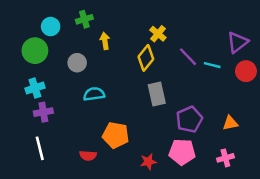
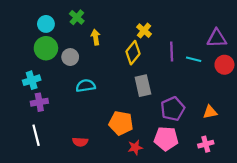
green cross: (84, 19) -> (77, 17), turned -32
purple triangle: (238, 42) -> (217, 38), turned 35
green circle: (35, 51) -> (46, 48), moved
purple line: (188, 57) -> (172, 52), turned 42
orange pentagon: (116, 135) -> (121, 123), moved

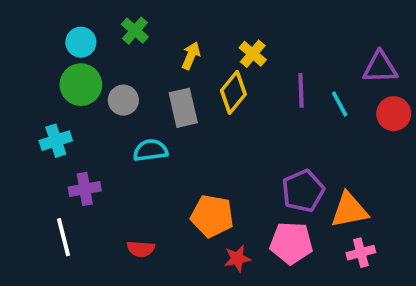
yellow arrow: (96, 37) -> (191, 56), moved, turned 32
cyan line: (194, 59) -> (340, 104), turned 48
gray rectangle: (143, 86) -> (183, 108), moved
purple cross: (39, 102) -> (85, 189), moved
orange triangle: (210, 112) -> (349, 210), moved, size x1.5

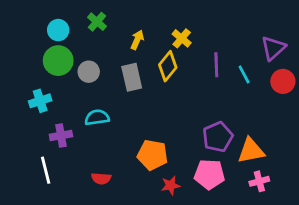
purple triangle: (380, 67) -> (273, 48), turned -40
cyan semicircle: (150, 150) -> (97, 117), moved

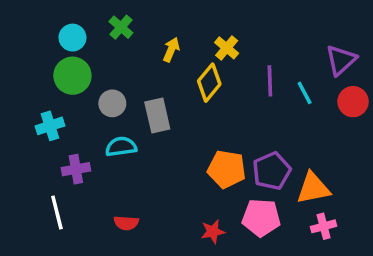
gray circle: (89, 72) -> (112, 103), moved
gray rectangle: (132, 77) -> (157, 115), moved
orange pentagon: (152, 155) -> (227, 169), moved

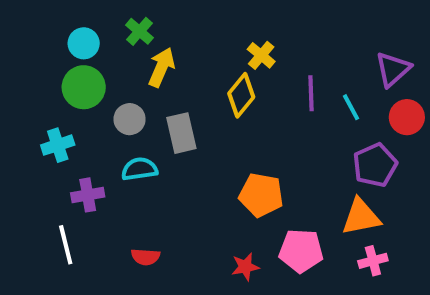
yellow arrow: (171, 50) -> (161, 67), moved, size x1.4
purple pentagon: (272, 171) -> (375, 165), moved

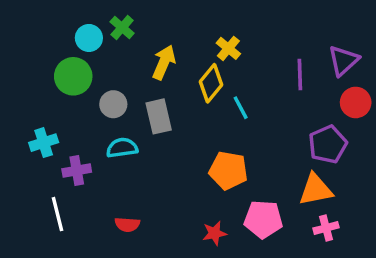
cyan circle: (84, 43) -> (89, 38), moved
yellow arrow: (161, 67) -> (164, 62), moved
purple line: (311, 93) -> (300, 75), moved
cyan line: (351, 107) -> (241, 108), moved
cyan cross: (58, 145) -> (44, 143), moved

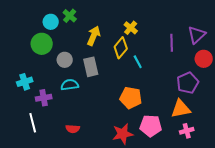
red star: (214, 233) -> (123, 134), size x1.5

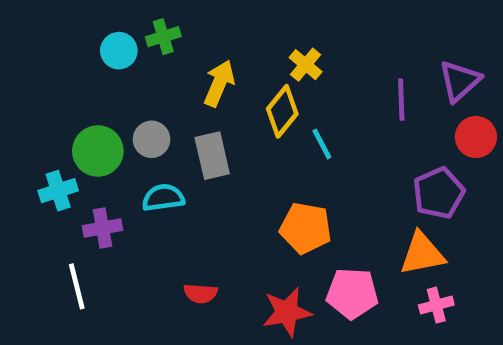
green cross: (70, 16) -> (163, 37), turned 32
green circle: (42, 44) -> (98, 151), moved
red semicircle: (73, 129) -> (201, 293), moved

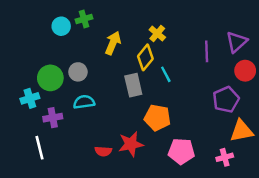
gray rectangle: (212, 156) -> (133, 85), moved
orange triangle: (422, 254) -> (242, 131), moved
red star: (287, 312) -> (131, 144), moved

